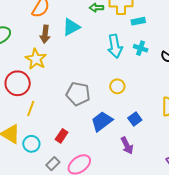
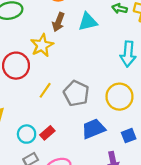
yellow circle: (117, 86) -> (119, 97), size x1.6
yellow line: (31, 108) -> (45, 90), moved
cyan circle: (31, 144) -> (27, 134), moved

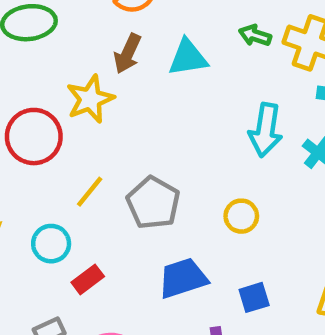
yellow circle: (119, 97) -> (241, 216), size x0.6
cyan circle: (27, 134) -> (51, 244), moved

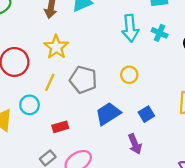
yellow star: (90, 99) -> (56, 47), moved
cyan circle: (51, 244) -> (30, 105), moved
red rectangle: (88, 279) -> (60, 127), turned 35

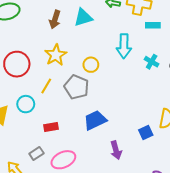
cyan cross: (160, 33) -> (152, 62), moved
yellow circle: (129, 75) -> (91, 65), moved
blue square: (146, 114) -> (146, 132), moved

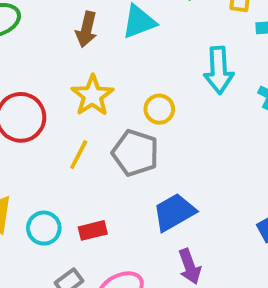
cyan circle: (26, 104) -> (44, 228), moved
purple arrow: (116, 150) -> (190, 266), moved

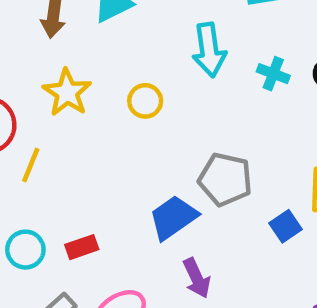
gray pentagon: (135, 153) -> (225, 179), moved
yellow line: (79, 155) -> (31, 165), moved

